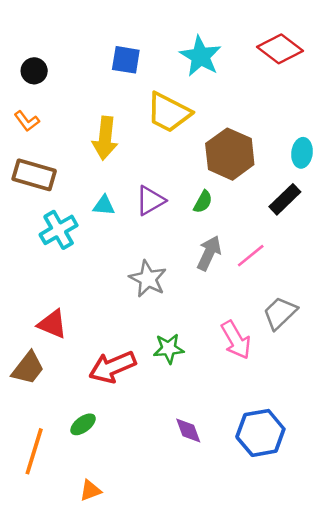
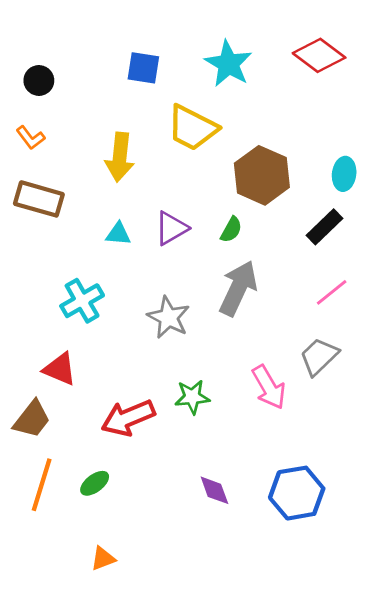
cyan cross: (59, 230) -> (82, 301), moved
gray arrow: (209, 253) -> (238, 288), size x1.4
pink line: (251, 256) -> (332, 292), moved
orange line: (34, 451) -> (42, 485), moved

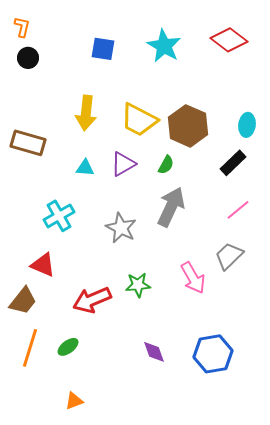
yellow trapezoid: (192, 128) -> (139, 120), moved
orange L-shape: (31, 138) -> (22, 27), moved, turned -130

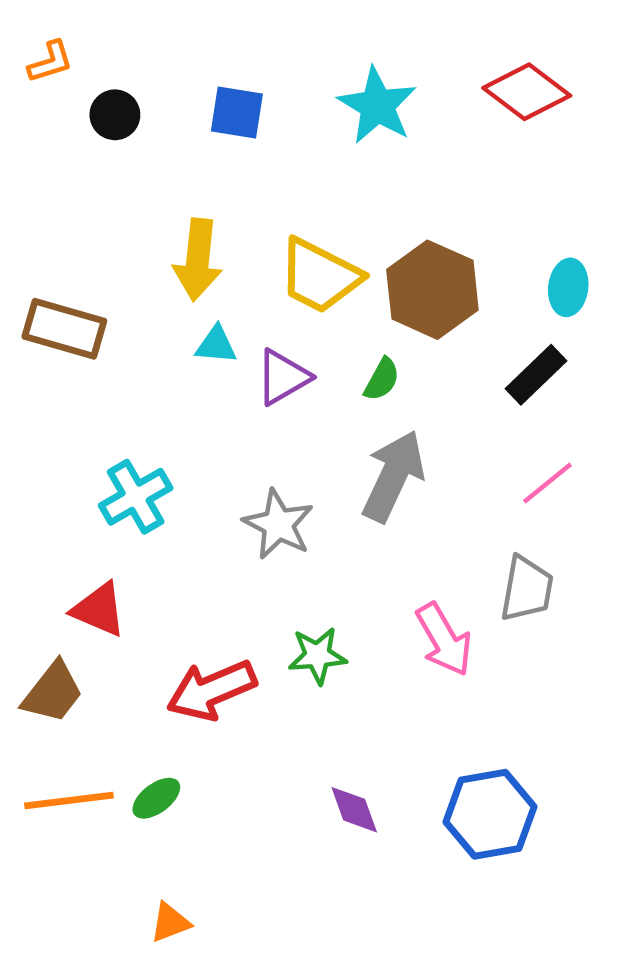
orange L-shape: (22, 27) -> (50, 62), turned 60
black circle: (28, 58) -> (115, 115), moved
cyan triangle: (85, 168) -> (216, 345), moved
gray trapezoid: (229, 256) -> (527, 589), turned 144
orange line: (30, 348) -> (69, 801), turned 66

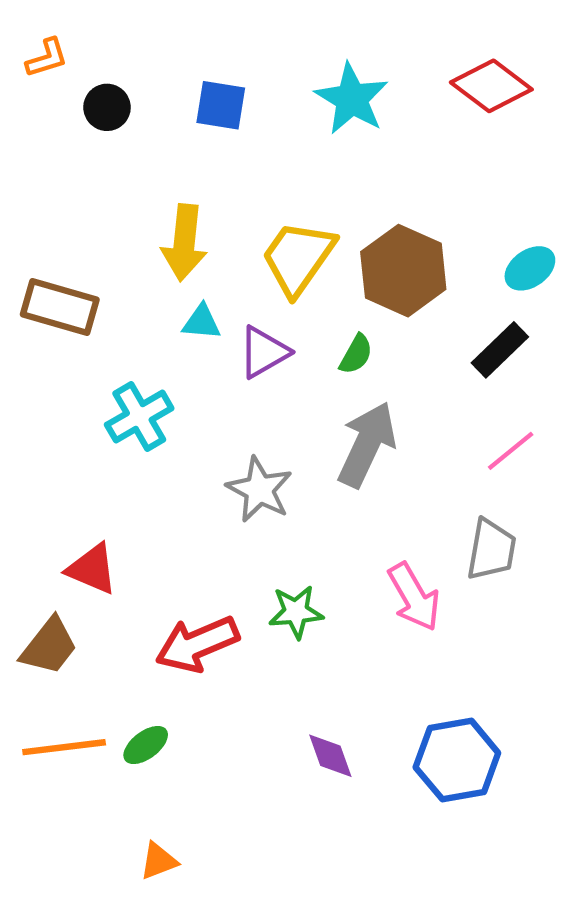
yellow trapezoid: (320, 276) -> (298, 258), turned 98
cyan ellipse: (568, 287) -> (530, 268), turned 48
cyan cross: (136, 497) -> (139, 417), moved

